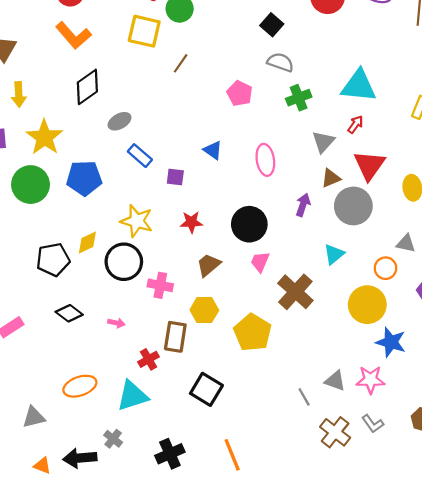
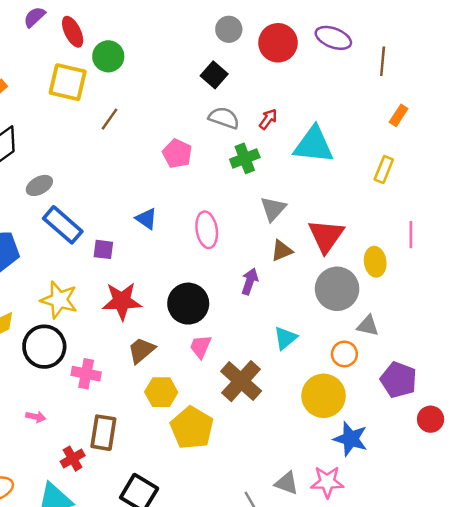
red arrow: (355, 124) -> (268, 119), moved
blue rectangle: (140, 156) -> (63, 225), size x1.4
gray circle: (353, 206) -> (337, 289), moved
red star: (191, 222) -> (122, 301), size x1.5
yellow hexagon: (204, 310) -> (161, 392), moved

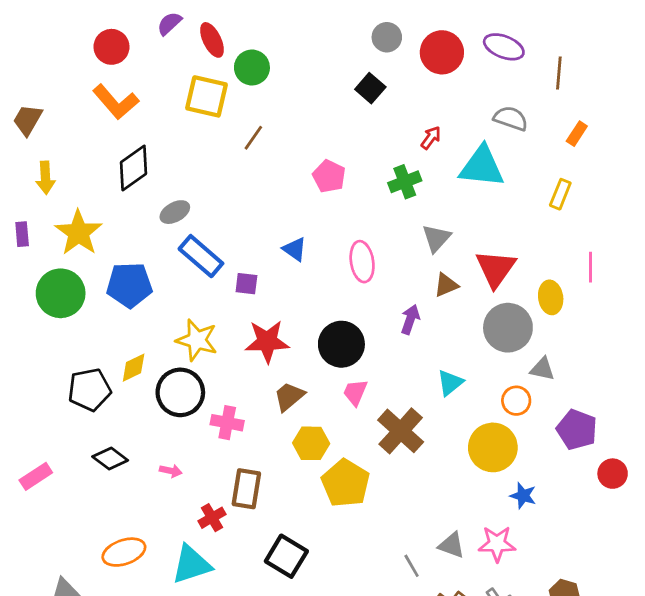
gray semicircle: (224, 118) -> (511, 118), moved
blue star: (351, 439) -> (523, 496), size x0.7

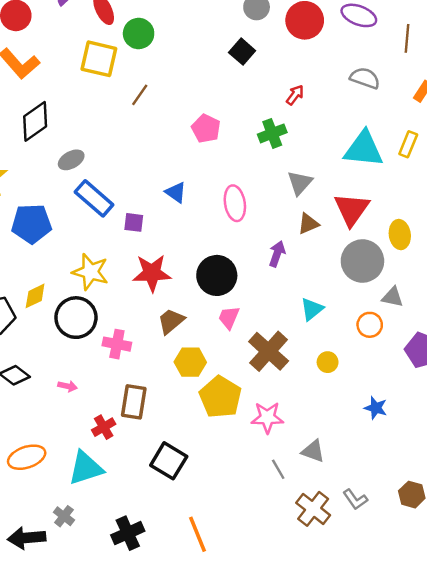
cyan triangle: (482, 167) -> (364, 149), moved
yellow circle: (493, 447) -> (328, 362), moved, size x0.5
pink star: (497, 544) -> (267, 417), moved

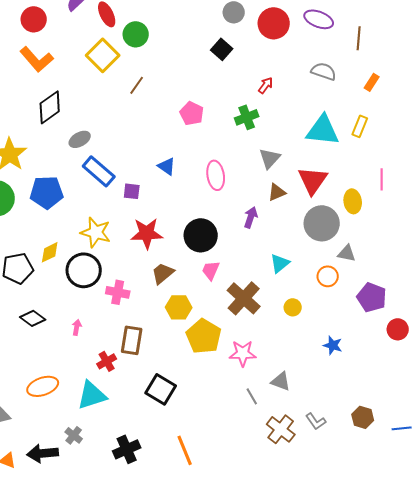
yellow square: (99, 59) -> (103, 55), turned 32
pink arrow: (68, 386) -> (77, 327), turned -91

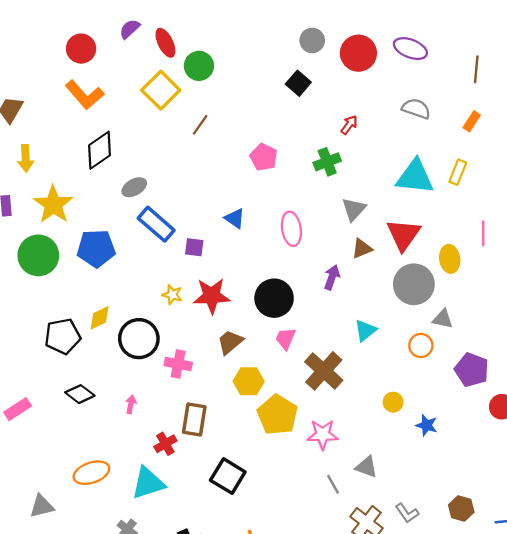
brown line: (359, 38) -> (476, 69), moved
yellow star: (96, 232) -> (172, 295), moved, size x0.6
yellow circle: (293, 307) -> (393, 402), moved

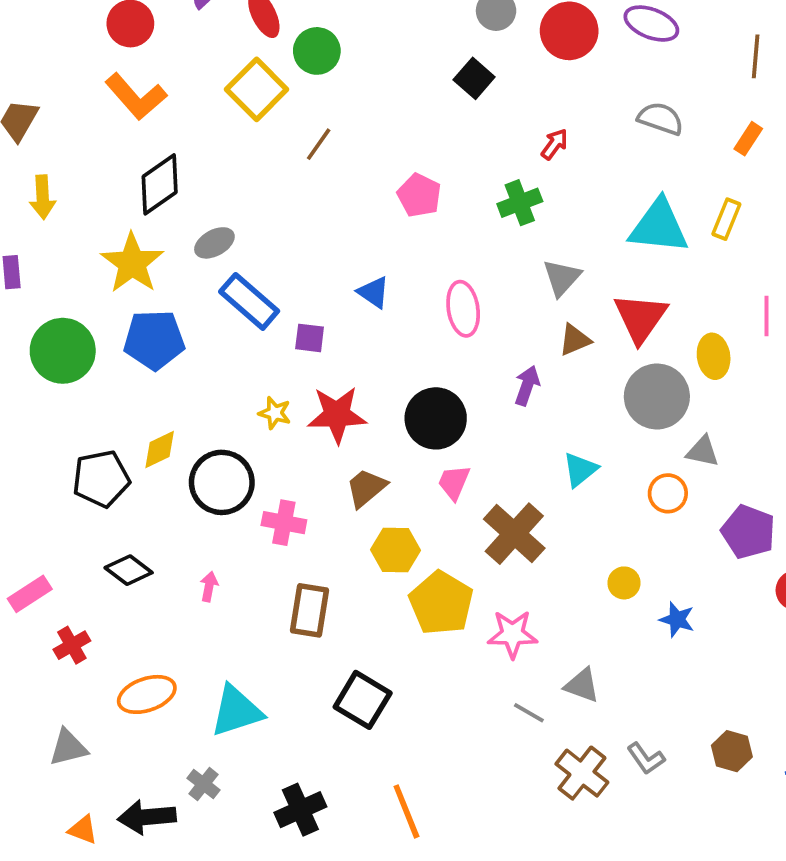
yellow star: (53, 205) -> (132, 263), moved
red cross: (165, 444) -> (72, 645), moved
gray line: (333, 484) -> (529, 713), turned -30

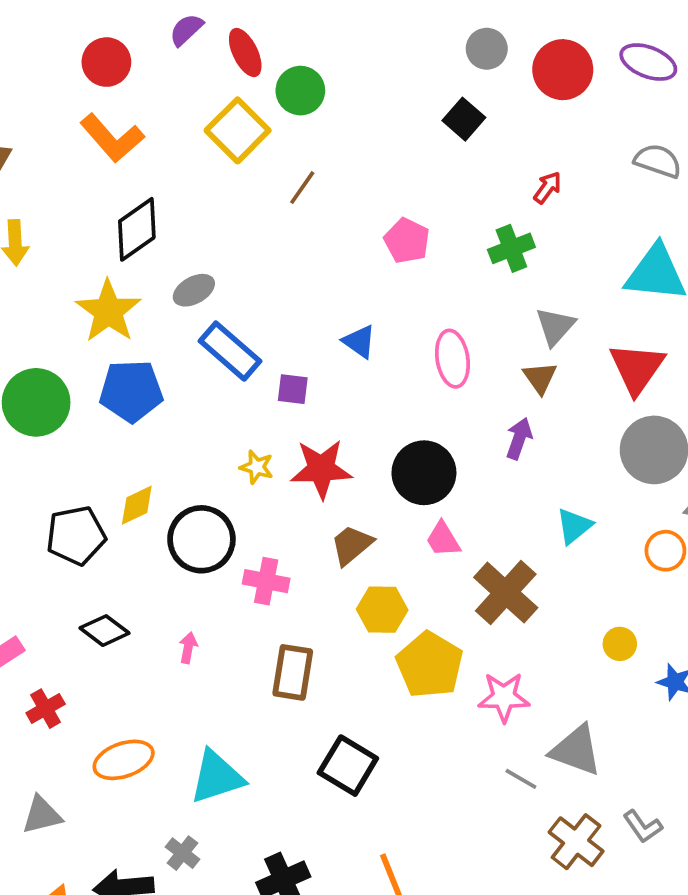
brown triangle: (575, 340) -> (540, 378), moved, turned -42
pink trapezoid: (454, 482) -> (443, 539), turned -54
gray triangle: (582, 685) -> (576, 750), size x1.4

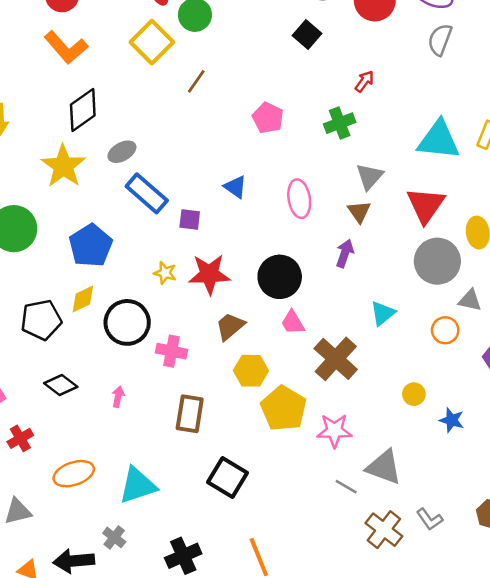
gray semicircle: (658, 161) -> (440, 40), moved, turned -88
blue pentagon: (131, 391) -> (91, 246), moved, turned -30

